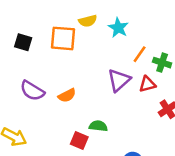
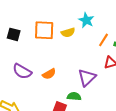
yellow semicircle: (88, 21) -> (68, 33), moved
purple triangle: (119, 80) -> (87, 78), moved

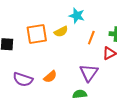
orange line: (103, 40) -> (91, 38), moved

